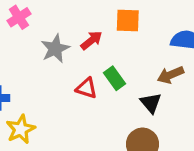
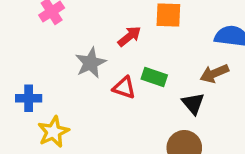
gray star: (55, 49) -> (91, 63), moved
green rectangle: (114, 78) -> (154, 77), turned -35

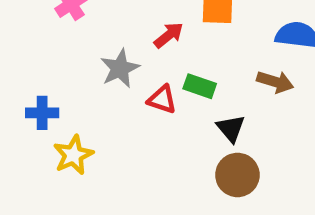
brown arrow: (214, 73) -> (275, 82), turned -140
black triangle: (193, 104) -> (231, 128), moved

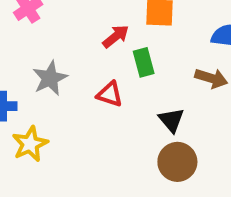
gray star: (120, 68) -> (50, 78), moved
green rectangle: (200, 86) -> (144, 62), moved, turned 56

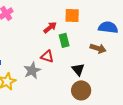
gray star: (50, 78) -> (32, 70), moved

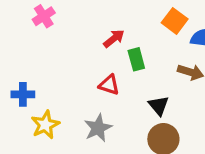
orange square: (72, 15) -> (175, 21), moved, turned 35
gray star: (32, 70) -> (98, 128), moved

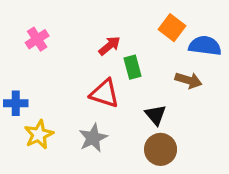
pink cross: (44, 16) -> (37, 39), moved
red triangle: (109, 85) -> (105, 93), size x1.4

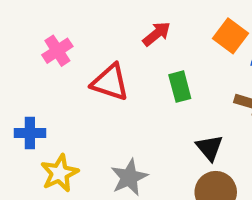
red arrow: (110, 46) -> (157, 34), moved
red triangle: (105, 93) -> (110, 82), moved

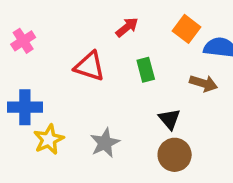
pink cross: (57, 51) -> (23, 41), moved
blue cross: (30, 133) -> (25, 107), size x1.4

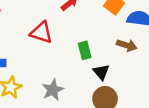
green rectangle: (146, 70) -> (85, 50), moved

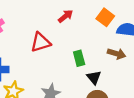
red triangle: (41, 33) -> (41, 42), turned -35

